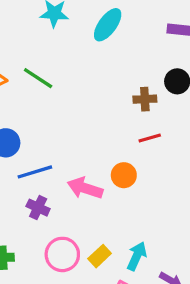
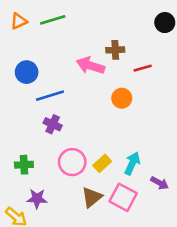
green line: (38, 78) -> (53, 20), turned -50
brown cross: (145, 99) -> (115, 50), moved
pink arrow: (85, 188) -> (90, 66), moved

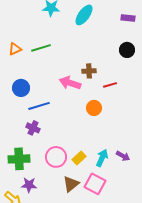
purple cross: (53, 124) -> (33, 128), moved
green cross: (24, 165) -> (19, 159), size x1.5
purple arrow: (160, 183) -> (123, 156), moved

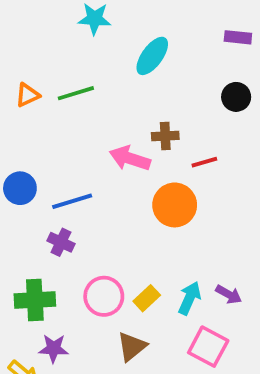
cyan ellipse: (84, 15) -> (152, 56), moved
blue circle: (21, 88) -> (20, 188), moved
orange circle: (94, 108) -> (175, 205), size x1.5
pink square: (95, 184) -> (208, 347), moved

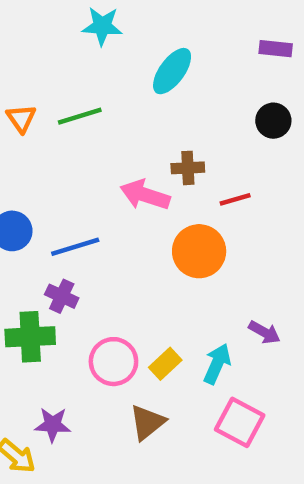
orange triangle: (27, 95) -> (21, 118), turned -40
purple arrow: (229, 294) -> (264, 332), moved
green cross: (35, 300) -> (30, 337), moved

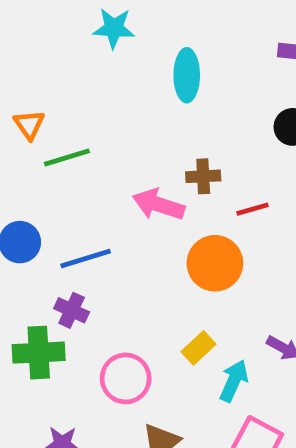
cyan ellipse: (172, 71) -> (187, 75), turned -36
green line: (80, 116) -> (67, 157), moved
yellow rectangle: (165, 364) -> (198, 348), moved

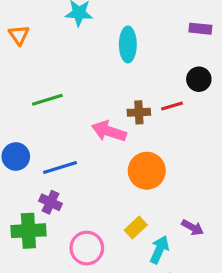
orange triangle: (29, 125) -> (19, 35), moved
red line: (253, 209) -> (172, 106), moved

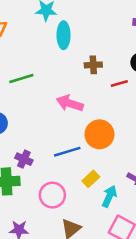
cyan ellipse: (128, 44) -> (64, 35), moved
brown cross: (139, 112) -> (93, 65), moved
blue line: (60, 168) -> (67, 152), moved

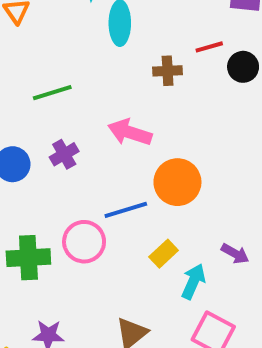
red line: (119, 84) -> (209, 47), moved
purple cross: (24, 159) -> (64, 154), moved, turned 35
pink circle: (52, 195) -> (84, 242), moved

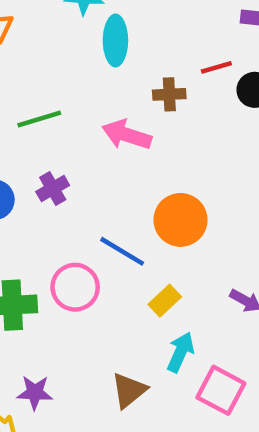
pink arrow: (130, 132) -> (127, 135), moved
blue line: (126, 210) -> (122, 251), turned 48
cyan arrow: (193, 281) -> (180, 352), moved

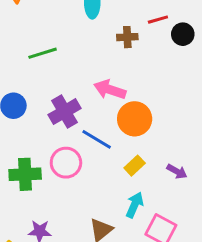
pink arrow: (127, 135) -> (110, 90), moved
purple cross: (53, 189) -> (64, 112), moved, size x1.5
yellow rectangle: (165, 301) -> (135, 166), moved

